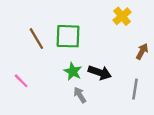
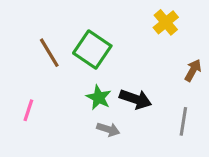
green square: (68, 36) -> (92, 50), turned 32
pink line: (21, 81) -> (28, 110), turned 63
gray arrow: (80, 95) -> (108, 129), turned 140

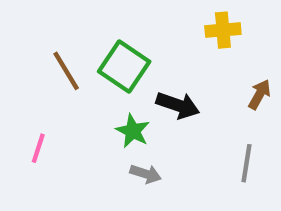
yellow cross: (166, 22) -> (223, 30), turned 35
black arrow: (135, 99) -> (178, 105), moved

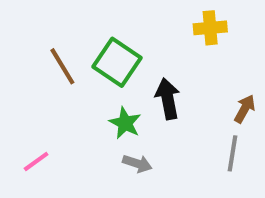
brown arrow: (259, 94) -> (245, 109), moved
black arrow: (178, 105) -> (168, 99), turned -120
pink line: (38, 148) -> (36, 161), moved, turned 36

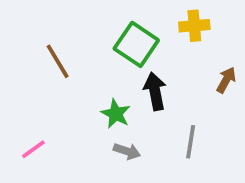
green square: (117, 62) -> (136, 44), moved
brown arrow: (245, 109) -> (226, 80), moved
gray line: (232, 153) -> (191, 142), moved

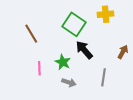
brown arrow: (226, 80) -> (123, 52), moved
black arrow: (155, 91) -> (84, 50), turned -30
pink line: (33, 149) -> (39, 68), moved, turned -56

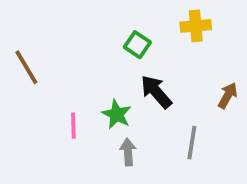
green square: (74, 24) -> (137, 45), size x0.6
brown line: (31, 34) -> (26, 67), moved
gray arrow: (69, 82) -> (128, 152), turned -112

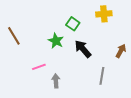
green star: (117, 114) -> (56, 41), moved
pink line: (73, 126) -> (39, 67), turned 72
gray arrow: (128, 152) -> (56, 81), moved

